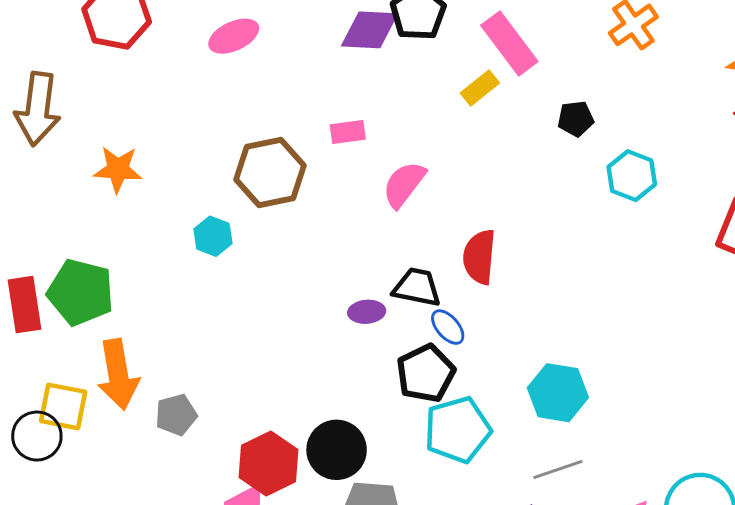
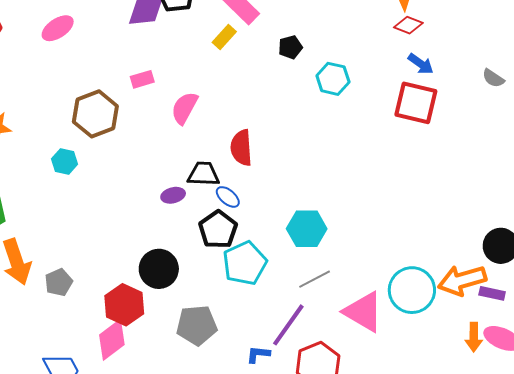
black circle: (337, 450) -> (159, 269), moved

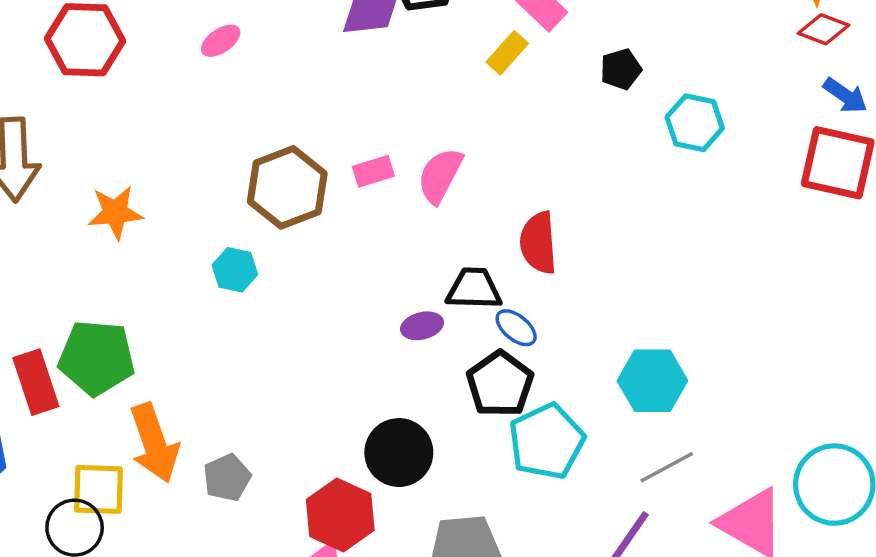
pink ellipse: (58, 28) -> (221, 41), size x0.7
pink rectangle: (142, 79) -> (373, 171), moved

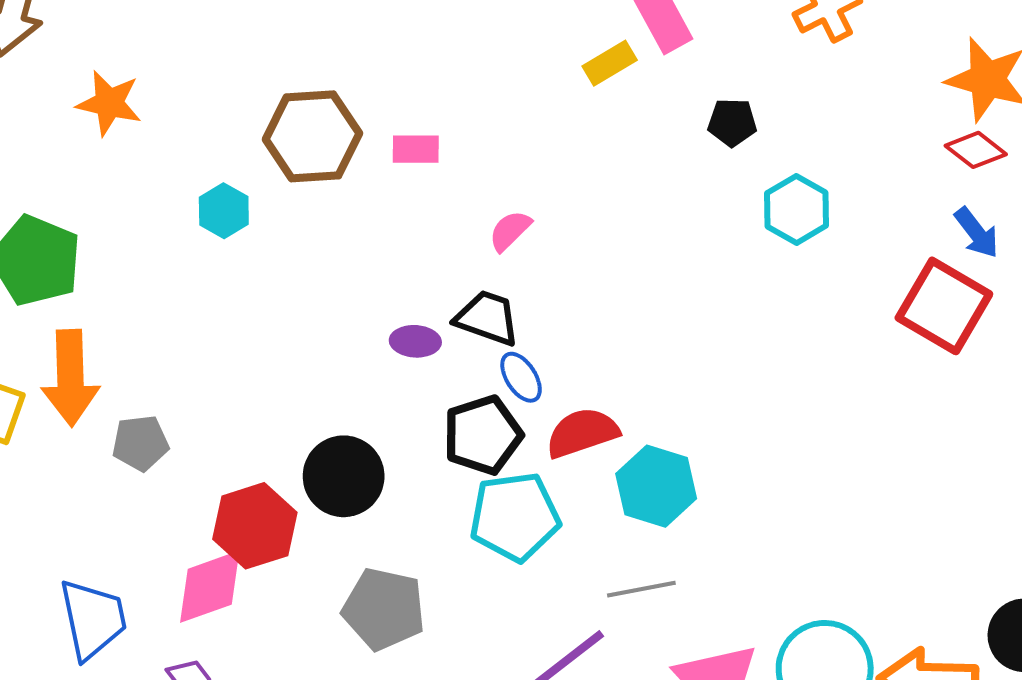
pink semicircle: (440, 176) -> (510, 231), moved, size x0.7
red semicircle: (538, 243) -> (582, 433), moved, turned 58

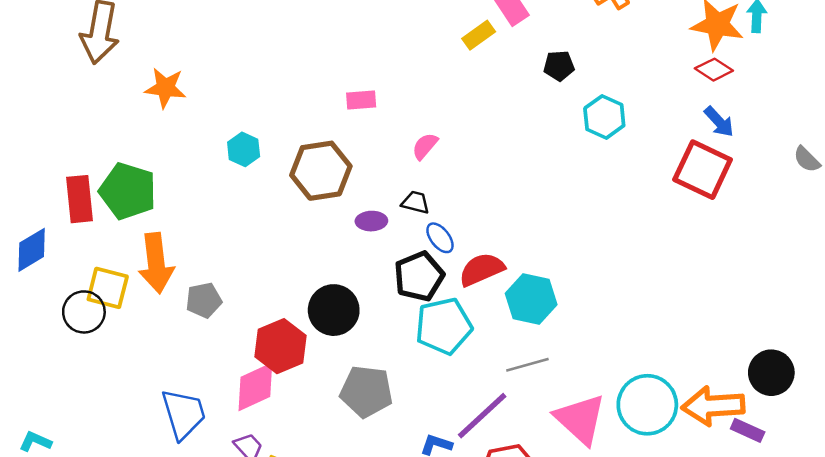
brown hexagon: (312, 136) -> (321, 171), moved
black trapezoid: (487, 318) -> (415, 202), size x0.7

